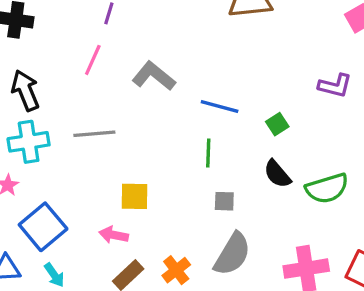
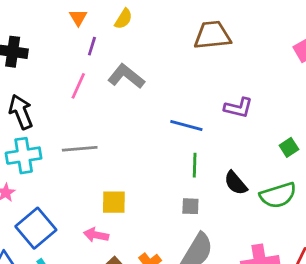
gray L-shape: (154, 76) -> (126, 76), moved
purple L-shape: (335, 86) -> (238, 108), moved
green square: (277, 124) -> (289, 147), moved
green line: (208, 153) -> (195, 165), moved

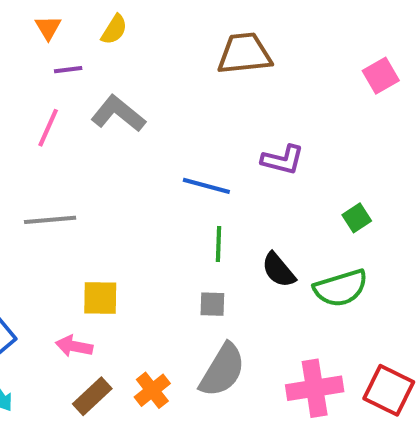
purple line: (92, 46) -> (68, 70), turned 66

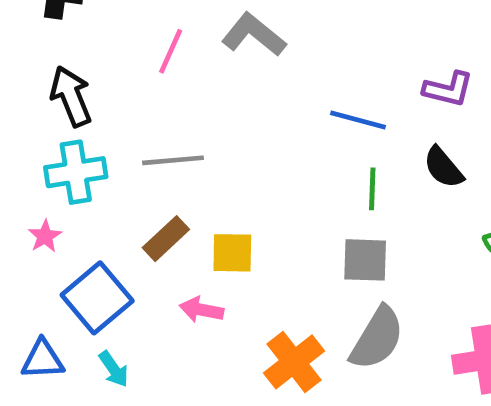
black semicircle: (279, 270) -> (443, 167), moved
gray square: (212, 304) -> (365, 260), size x1.5
orange cross: (152, 390) -> (294, 362), size x1.4
brown rectangle: (92, 396) -> (166, 239), moved

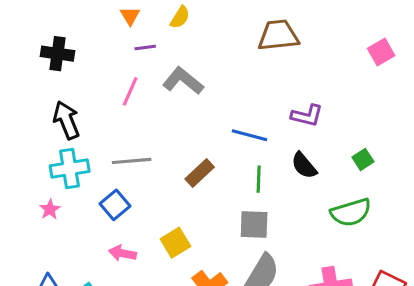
brown rectangle: (166, 239) -> (200, 173), moved
yellow square: (232, 253) -> (175, 243), moved, turned -32
blue square: (97, 298) -> (115, 205), moved, size x0.7
pink arrow: (201, 310) -> (123, 253), moved

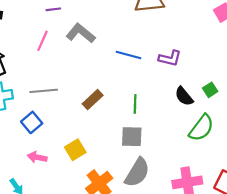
blue line: (250, 135) -> (129, 55), moved
black semicircle: (304, 166) -> (184, 96), moved
green semicircle: (351, 212) -> (201, 128), turned -36

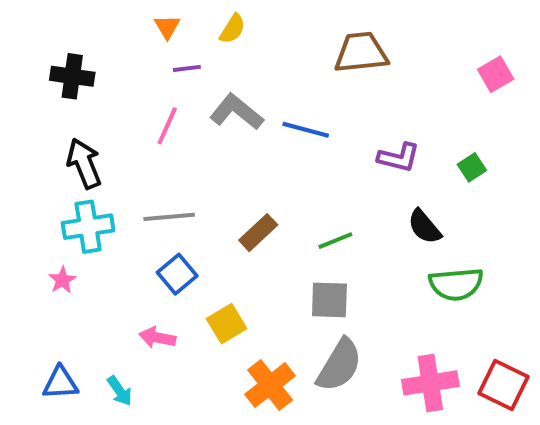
blue line: (129, 55) -> (306, 130), moved
green square: (210, 90) -> (472, 167), moved
green line: (135, 104) -> (335, 241), turned 66
blue square: (32, 122) -> (177, 274), moved
green semicircle: (201, 128) -> (456, 284), turned 48

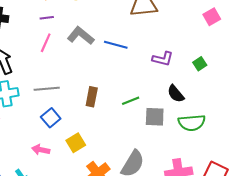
purple line: (187, 68) -> (47, 18), moved
brown rectangle: (258, 233) -> (92, 97), turned -36
gray square: (329, 300) -> (155, 117), moved

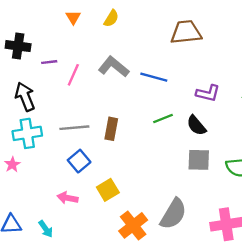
purple line: (47, 18) -> (49, 62), moved
black semicircle: (176, 94) -> (196, 125), moved
brown rectangle: (92, 97) -> (111, 129), moved
green line: (131, 101) -> (163, 118), moved

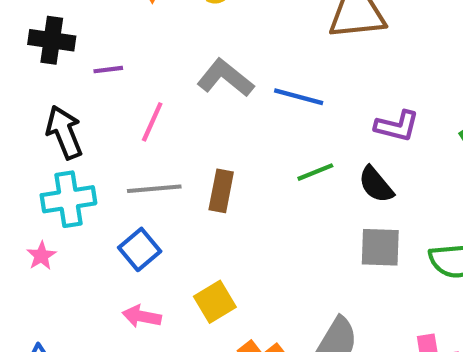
pink line: (73, 75) -> (152, 122), moved
blue square: (79, 161) -> (140, 249), moved

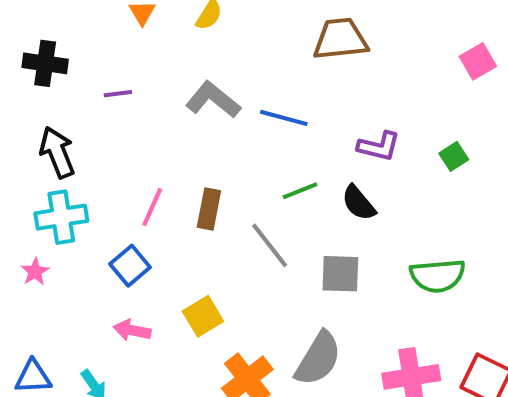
purple line: (108, 70) -> (118, 94), moved
pink line: (152, 122) -> (152, 207), moved
gray line: (154, 189) -> (270, 245), moved, turned 57
gray square: (380, 247) -> (340, 274), moved

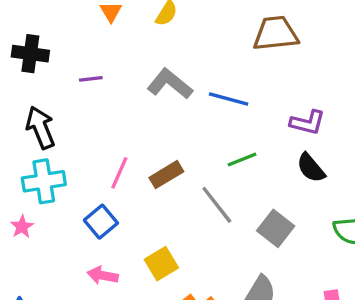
black semicircle: (359, 203) -> (311, 168), moved
brown rectangle: (209, 209) -> (166, 175), turned 48
gray square: (340, 274) -> (276, 228), turned 36

